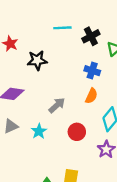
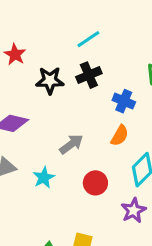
cyan line: (62, 28) -> (88, 39), turned -36
black cross: (91, 36) -> (89, 75), moved

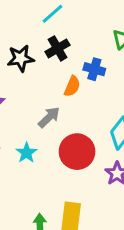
orange semicircle: (120, 136) -> (72, 86), moved
red circle: (95, 183) -> (77, 152), size x1.5

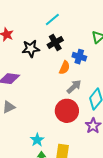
gray arrow: (49, 117) -> (74, 87), moved
cyan star: (26, 153) -> (37, 140), moved

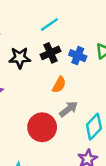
blue cross: (79, 57) -> (78, 56), moved
red circle: (67, 111) -> (42, 127), moved

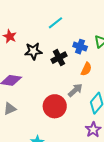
black cross: (50, 53) -> (59, 58), moved
orange semicircle: (59, 85) -> (86, 69), moved

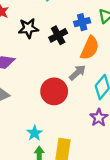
blue cross: (80, 47) -> (82, 22), turned -32
orange semicircle: (86, 69) -> (90, 48), size x1.5

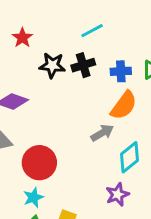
black cross: (58, 35) -> (83, 65), moved
red circle: (54, 91) -> (39, 163), moved

